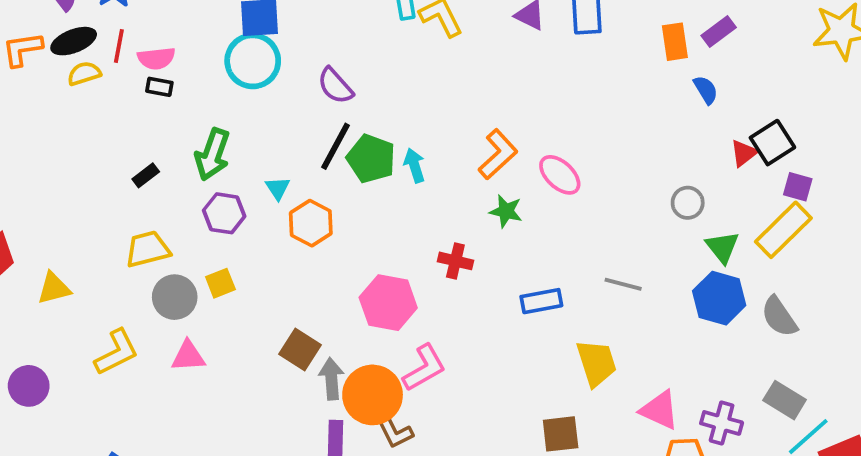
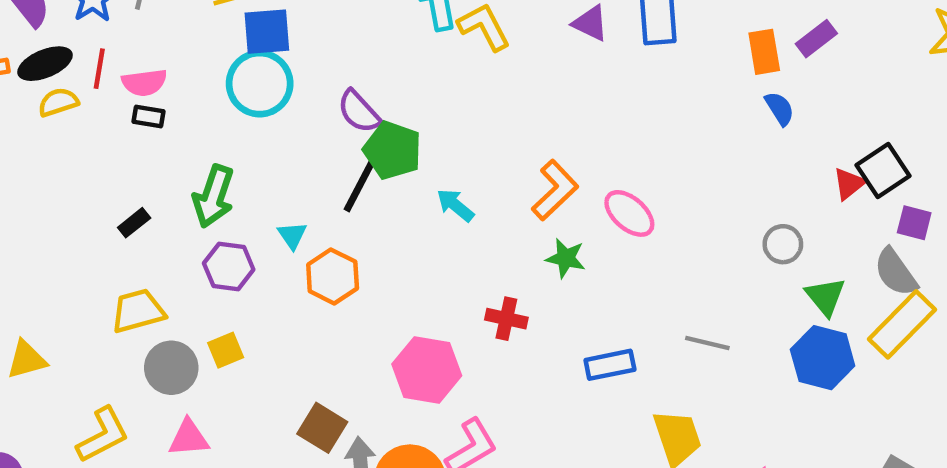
blue semicircle: (706, 90) -> (780, 108), moved
green pentagon: (371, 159) -> (392, 150), moved
cyan arrow: (414, 165) -> (455, 205), turned -32
yellow rectangle: (783, 230) -> (902, 324), moved
gray semicircle: (779, 317) -> (896, 272), moved

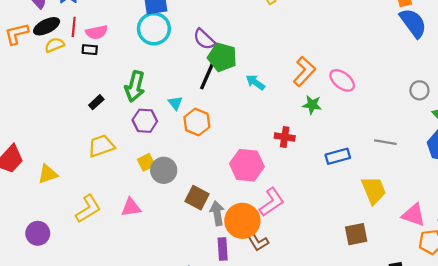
blue semicircle: (780, 108) -> (413, 23), size x1.8
black rectangle: (149, 117) -> (90, 50), moved
gray circle: (171, 368) -> (164, 170), moved

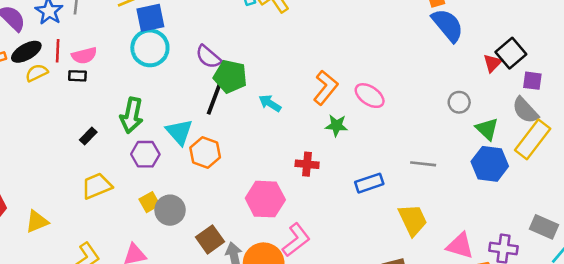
cyan triangle: (175, 103) -> (179, 132), size x1.6
brown square: (197, 198) -> (210, 239), turned 30

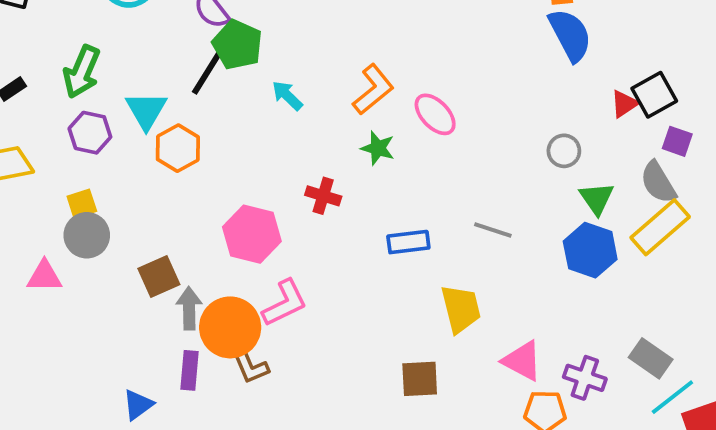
gray circle: (170, 210) -> (87, 235), moved

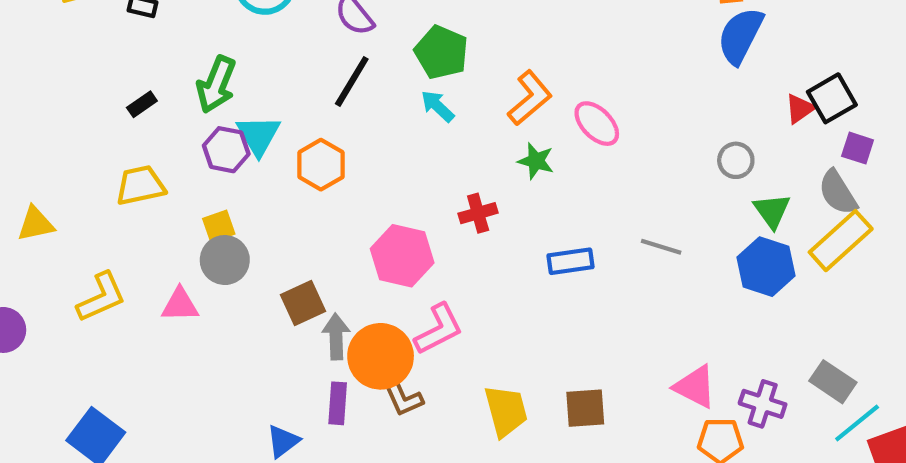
blue semicircle: (570, 35) -> (740, 36), turned -124
green pentagon: (237, 45) -> (441, 52), moved
cyan triangle: (146, 110) -> (258, 135), moved
red cross: (323, 196) -> (478, 213), turned -32
yellow trapezoid: (461, 309) -> (506, 411), moved

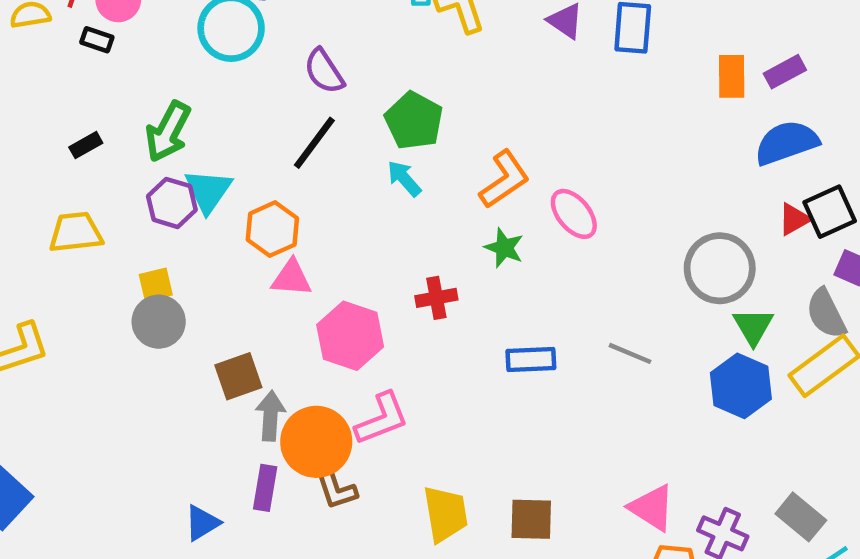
blue semicircle: (740, 36) -> (787, 143), moved, turned 38
gray circle: (736, 160) -> (720, 268), size x1.8
pink triangle: (180, 305) -> (291, 278), moved

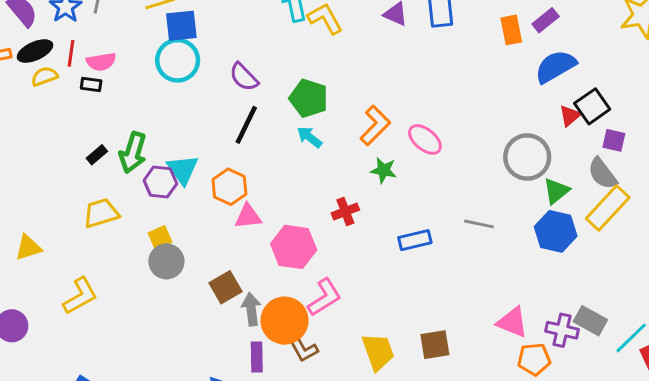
green arrow: (168, 132) -> (133, 153), moved
green triangle: (753, 326) -> (556, 191), turned 32
gray rectangle: (801, 517) -> (590, 321), moved

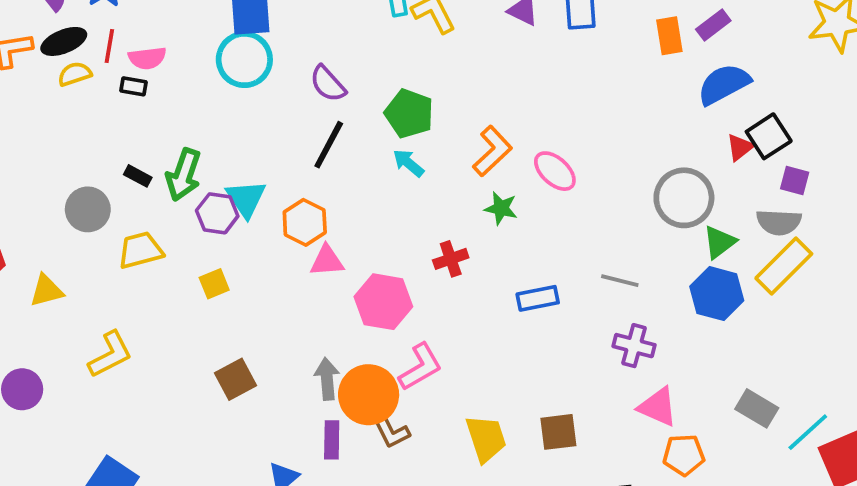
black rectangle: (97, 155) -> (138, 176), turned 66
gray semicircle: (602, 174) -> (779, 222), turned -52
gray circle: (166, 261) -> (88, 209), moved
brown square: (225, 287) -> (236, 379), moved
purple cross: (562, 330) -> (634, 346), moved

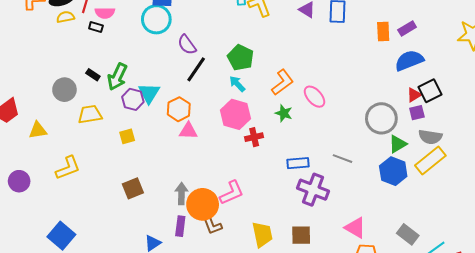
purple semicircle: (328, 84) -> (187, 45), moved
purple square: (795, 181) -> (417, 113), moved, turned -35
pink hexagon: (383, 302) -> (235, 114), moved
purple cross: (634, 346) -> (313, 190), moved, size x1.4

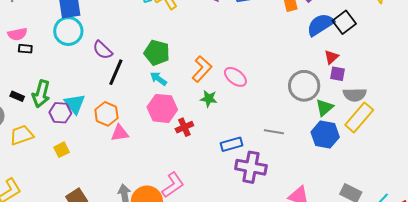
black rectangle: (96, 27) -> (25, 49), moved
black square: (430, 91) -> (344, 22), moved
purple square: (417, 113) -> (337, 74), turned 35

